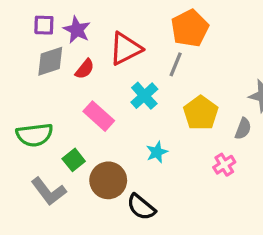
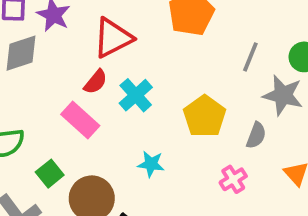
gray line: (176, 64) -> (250, 57), moved
red semicircle: (85, 69) -> (96, 82), moved
cyan star: (157, 152) -> (151, 164), turned 30

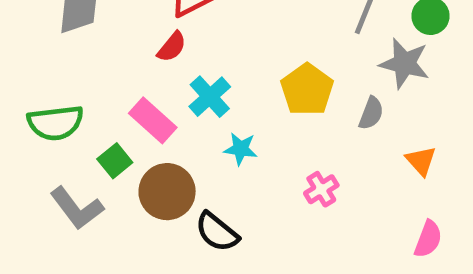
cyan cross: (136, 95) -> (210, 97), moved
pink rectangle: (80, 120) -> (153, 120), moved
pink cross: (233, 179) -> (321, 189), moved

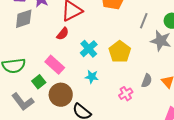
cyan cross: (210, 97) -> (89, 49), moved
gray semicircle: (371, 113) -> (147, 81), moved

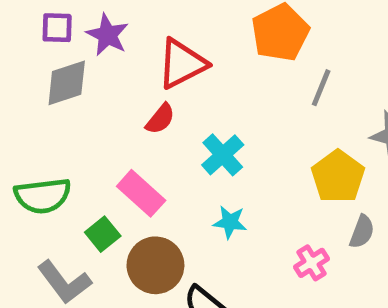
gray line: (144, 21) -> (321, 88), moved
yellow pentagon: (120, 52) -> (338, 176), moved

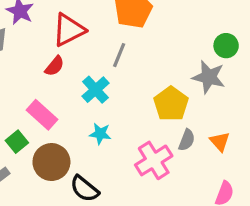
gray line: (321, 88) -> (119, 55), moved
pink cross: (311, 263) -> (154, 160), size x1.6

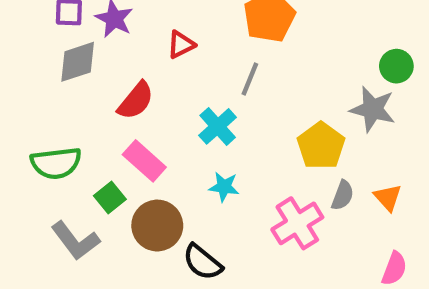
red triangle: (69, 30) -> (181, 45), size x0.6
red semicircle: (55, 66) -> (136, 101), moved, size x1.4

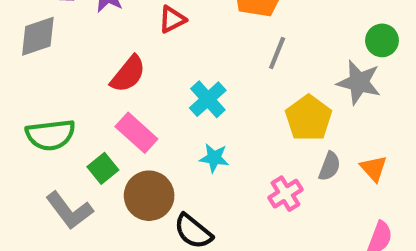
gray diamond: (78, 62) -> (38, 36), moved
gray line: (250, 79) -> (277, 53), moved
pink cross: (297, 223) -> (285, 194), size x0.7

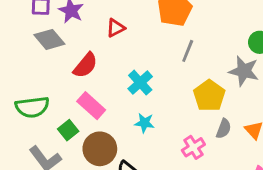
gray diamond: (38, 36) -> (49, 39), moved, turned 68

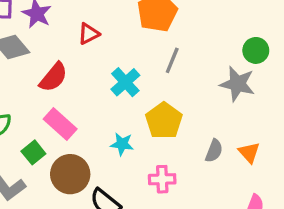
cyan cross: (140, 83) -> (125, 82), moved
yellow pentagon: (209, 96) -> (164, 121), moved
pink cross: (193, 147) -> (162, 179), moved, turned 30

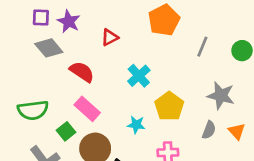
gray line: (172, 60) -> (202, 47), moved
red semicircle: (53, 77) -> (82, 72), turned -95
gray star: (237, 84) -> (221, 96), moved

